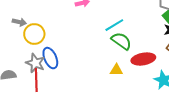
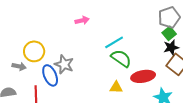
gray arrow: (19, 22) -> (19, 66), moved
gray star: (35, 63) -> (64, 64), moved

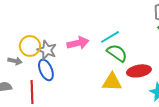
pink arrow: (82, 20) -> (78, 43), moved, size x1.5
gray star: (64, 64) -> (47, 50), moved
yellow triangle: (116, 87) -> (112, 82), size x1.5

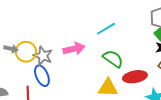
cyan line: (110, 37) -> (106, 29), moved
gray arrow: (15, 61) -> (11, 49), moved

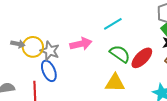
red ellipse: (135, 77) -> (142, 58), moved, turned -35

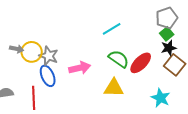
pink arrow: (81, 44) -> (80, 68), moved

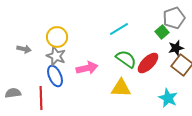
green square: (167, 34) -> (162, 32), moved
yellow circle: (32, 52) -> (57, 37), moved

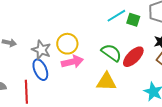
cyan line: (119, 29) -> (116, 16), moved
green square: (162, 32) -> (133, 20), moved, turned -32
yellow circle: (57, 37) -> (67, 44), moved

